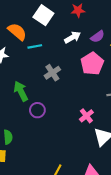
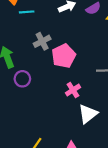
pink pentagon: (92, 64) -> (64, 56), moved

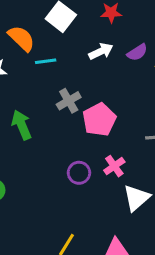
purple circle: (22, 79) -> (79, 173), moved

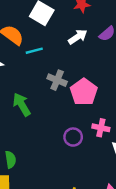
gray cross: (69, 101) -> (57, 80), turned -30
pink cross: (114, 166) -> (101, 128), turned -35

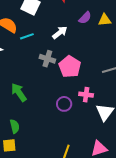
white arrow: (78, 37) -> (60, 33), moved
green arrow: (22, 105) -> (19, 92), moved

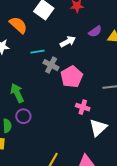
cyan line: (27, 36) -> (37, 52), moved
purple circle: (64, 104) -> (23, 116), moved

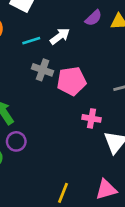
cyan line: (37, 52) -> (31, 41), moved
pink pentagon: (72, 77) -> (71, 81), turned 30

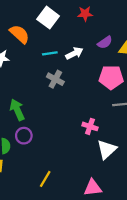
pink pentagon: (71, 81) -> (111, 77), moved
yellow line: (63, 193) -> (45, 179), moved

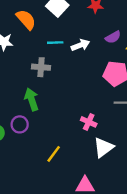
gray cross: (55, 79) -> (41, 67), moved, turned -30
green arrow: (17, 110) -> (32, 99), moved
yellow line: (45, 179) -> (54, 154), moved

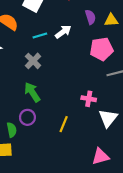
purple semicircle: (113, 37) -> (90, 17), turned -64
gray cross: (41, 67) -> (33, 61), turned -35
yellow line: (54, 154) -> (64, 124), moved

